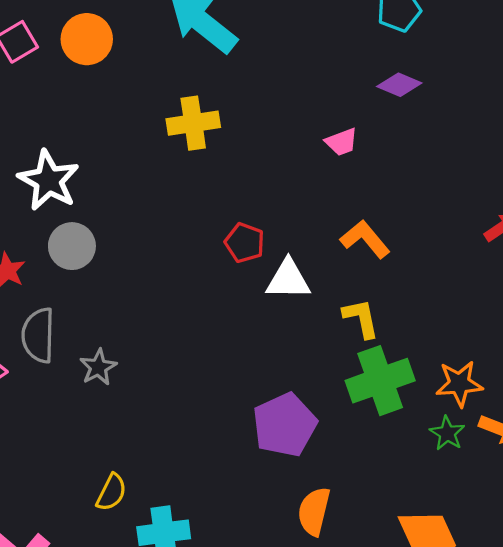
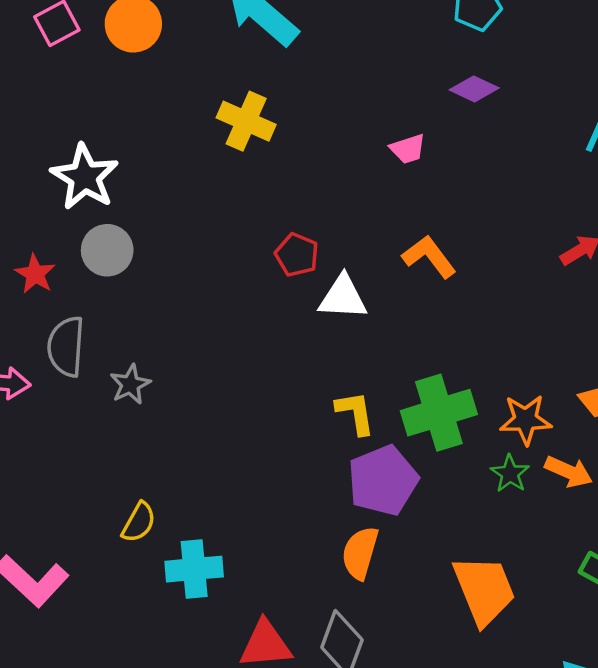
yellow cross: (193, 123) -> (246, 121), turned 30
yellow L-shape: (361, 318) -> (355, 413), moved
purple pentagon: (285, 425) -> (383, 480), moved

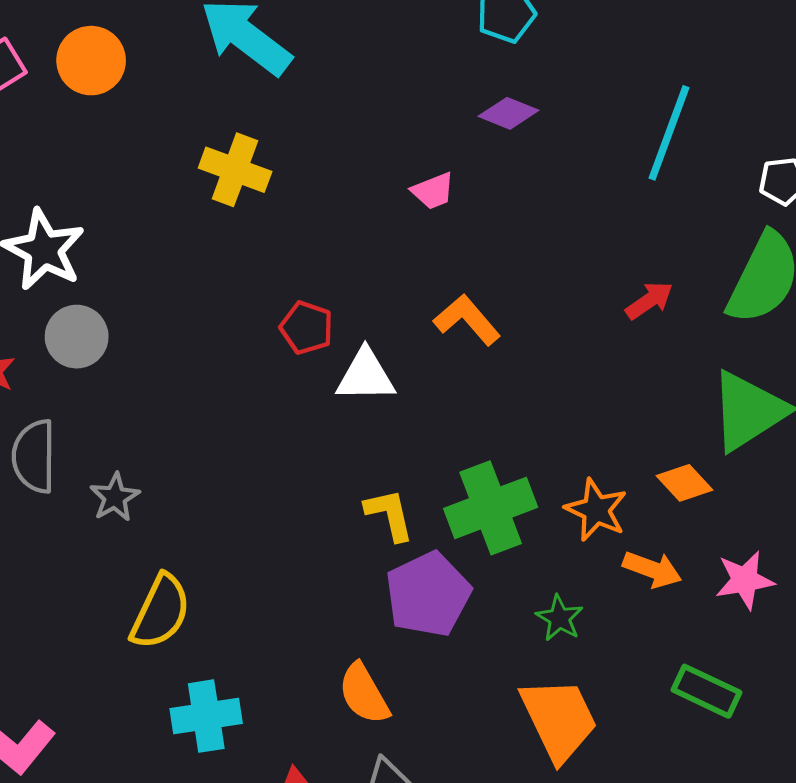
orange star: (526, 420) -> (596, 510), turned 30
green star: (510, 474) -> (559, 618), moved
yellow semicircle: (139, 522) -> (160, 612), moved, size x1.5
orange semicircle: (360, 553) -> (364, 694), moved, turned -42

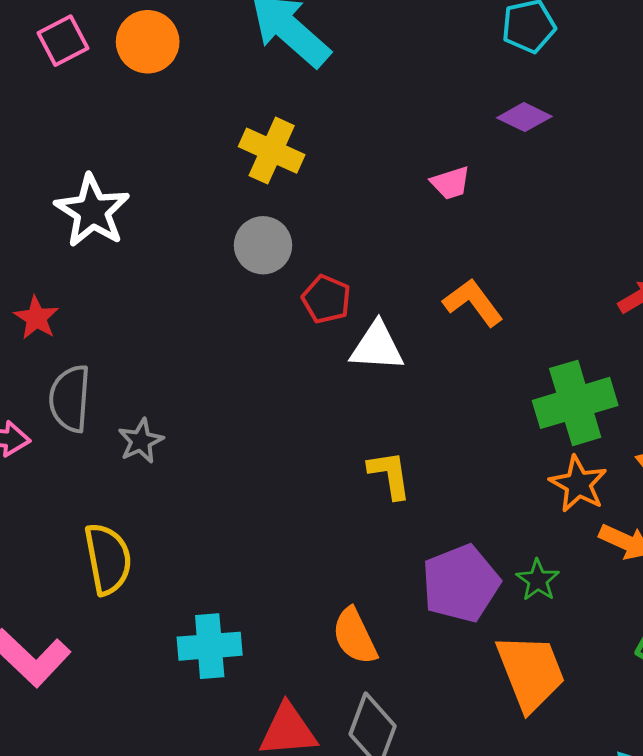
gray circle: (77, 337) -> (263, 245), moved
green cross: (491, 508) -> (575, 403), moved
purple pentagon: (428, 594) -> (461, 583), moved
yellow semicircle: (160, 612) -> (108, 559), moved, turned -40

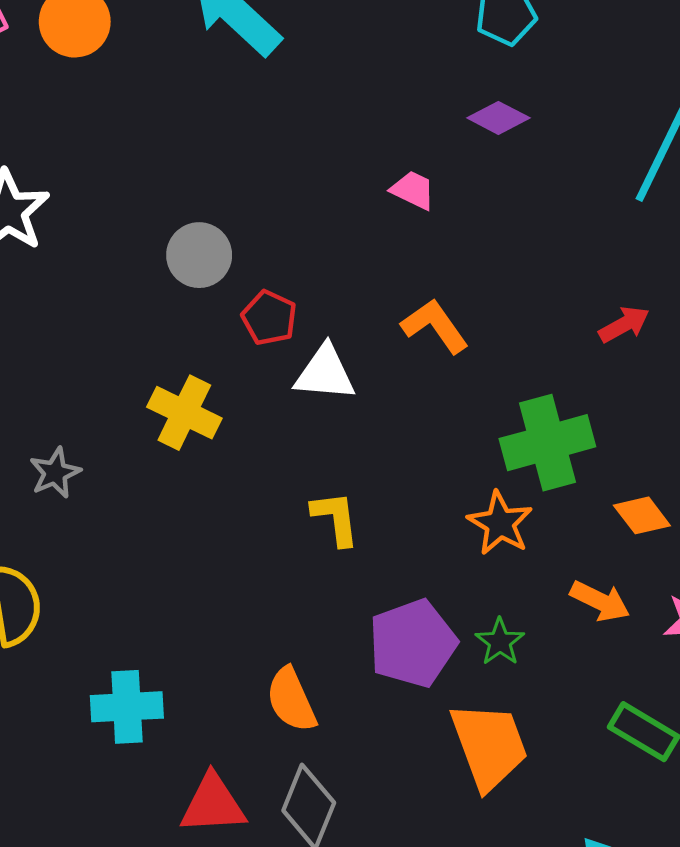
yellow cross: (272, 151) -> (184, 413), moved
pink trapezoid: (450, 183) -> (413, 190), turned -138
orange star: (578, 484) -> (500, 523), moved

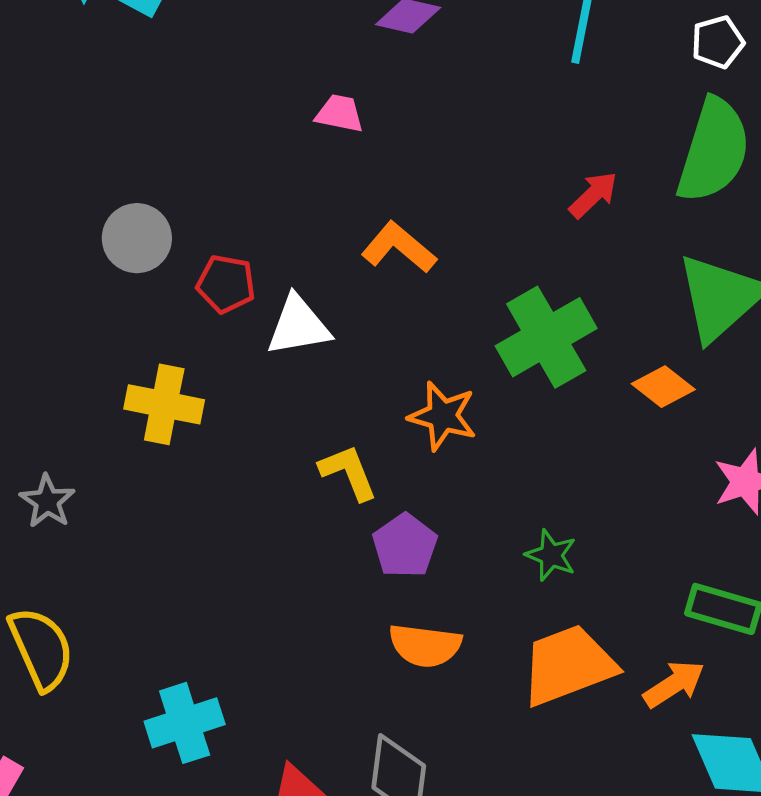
orange star: (500, 523) -> (443, 416), moved
orange arrow: (600, 601) -> (674, 684), moved, turned -44
purple pentagon: (413, 643) -> (405, 546), moved, size x0.7
orange semicircle: (291, 700) -> (425, 645), moved, turned -44
orange trapezoid: (489, 746) -> (568, 665), turned -76

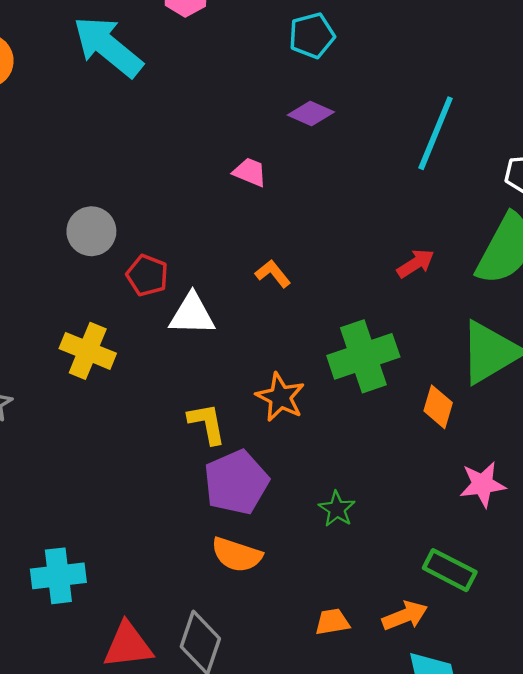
orange L-shape: (399, 247) -> (273, 274), size x0.7
orange diamond: (663, 387) -> (438, 407), turned 57
purple pentagon: (405, 546) -> (236, 482), size x1.4
orange trapezoid: (568, 665) -> (332, 622), moved, size x0.5

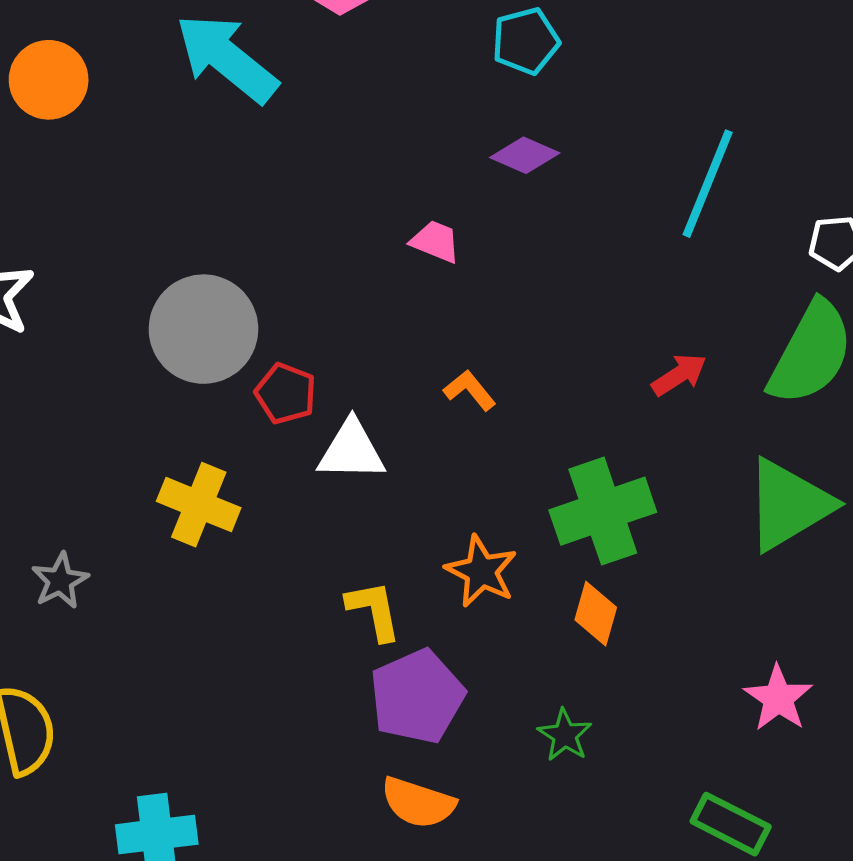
gray circle: (91, 231) -> (203, 329), size x1.5
orange diamond: (438, 407) -> (596, 614), moved
pink star: (483, 484) -> (778, 698), turned -30

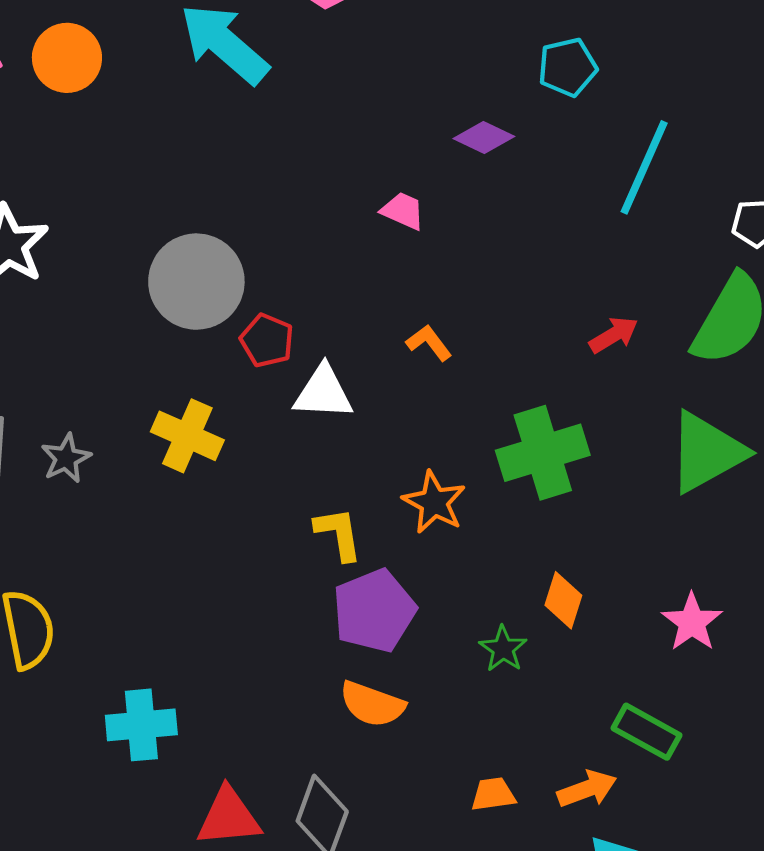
cyan pentagon: (526, 41) -> (568, 67), moved
gray star: (60, 581) -> (66, 458), moved
orange diamond: (596, 614) -> (563, 600), moved

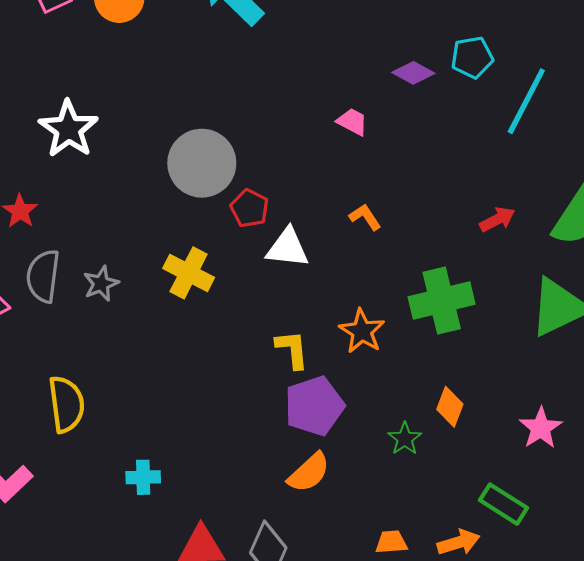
cyan pentagon: (568, 67) -> (472, 57), moved
orange semicircle: (372, 704) -> (309, 473), turned -66
cyan cross: (141, 725) -> (143, 477), size x0.7

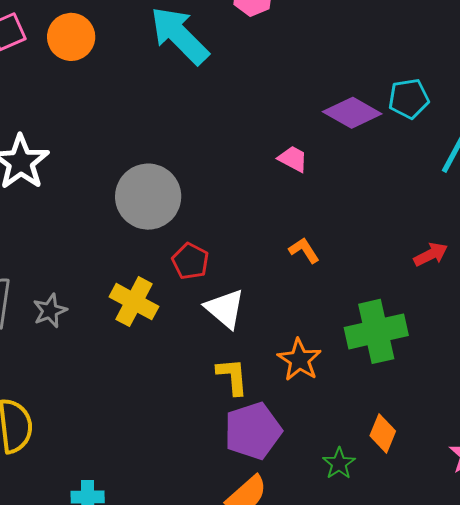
purple diamond: (413, 73) -> (352, 113), size x1.4
red pentagon: (250, 208) -> (190, 261), moved
white triangle: (288, 248) -> (225, 309), moved, turned 33

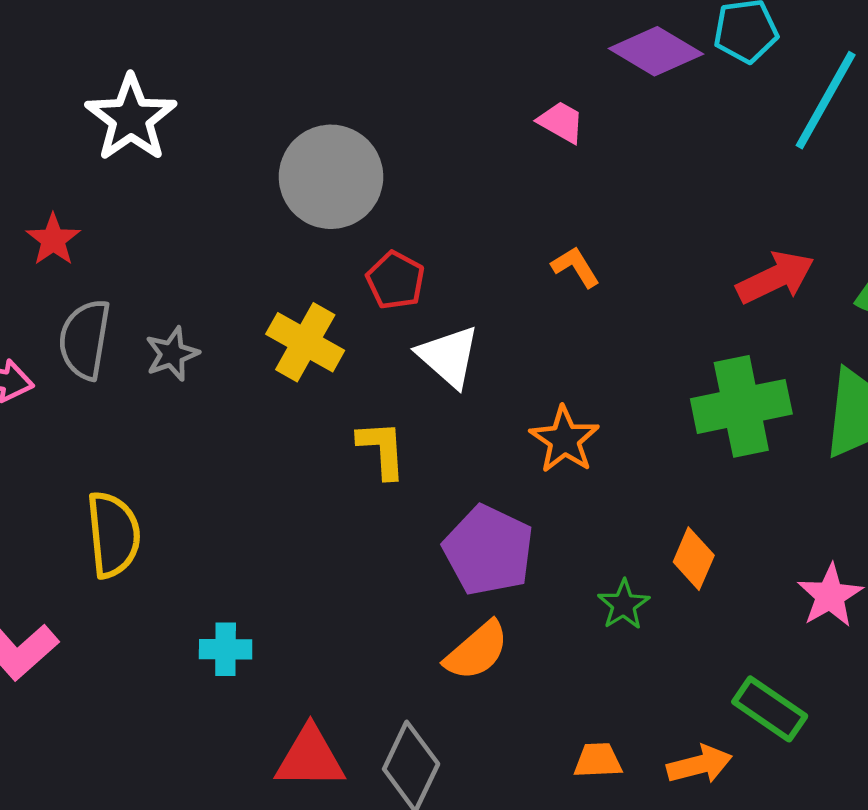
red arrow: (431, 254) -> (775, 278), size x1.4
green cross: (376, 331) -> (741, 406), moved
yellow L-shape: (232, 376) -> (382, 449), moved
purple pentagon: (253, 431) -> (488, 550), turned -30

